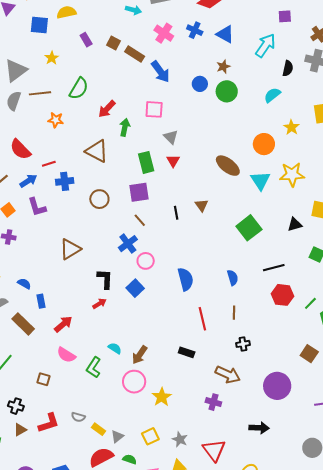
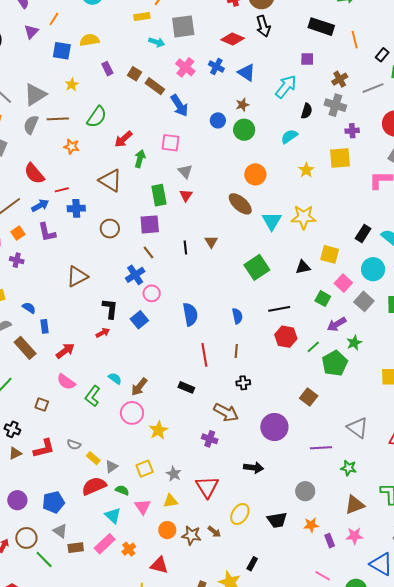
orange circle: (264, 144) -> (255, 174), moved

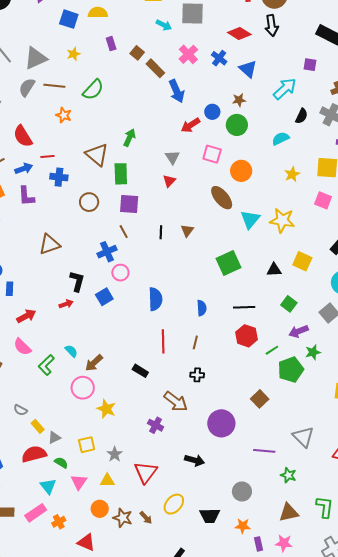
red arrow: (123, 139) -> (190, 125), moved
pink square: (170, 143) -> (212, 154), moved
green rectangle: (159, 195) -> (121, 174), moved
pink square: (343, 283) -> (323, 200), moved, turned -30
yellow star: (158, 430) -> (106, 409), turned -30

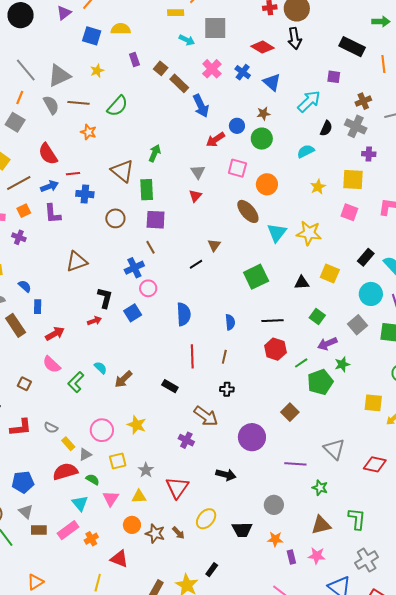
gray semicircle: (27, 87) -> (51, 105), turned 120
black line: (161, 232) -> (196, 264), moved, turned 56
pink circle: (83, 388) -> (102, 430), moved

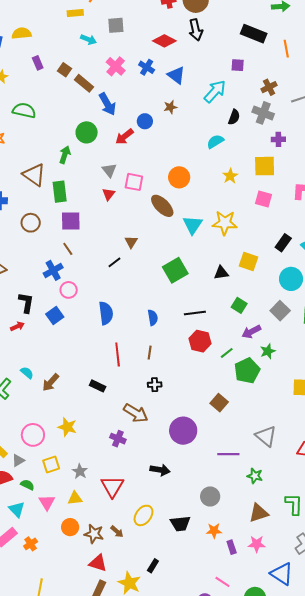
gray square: (215, 28) -> (116, 25), size x0.7
green semicircle: (117, 106) -> (24, 110), turned -115
green circle: (262, 139) -> (87, 132), moved
pink square: (237, 168) -> (134, 182), moved
red triangle: (119, 559) -> (98, 563), moved

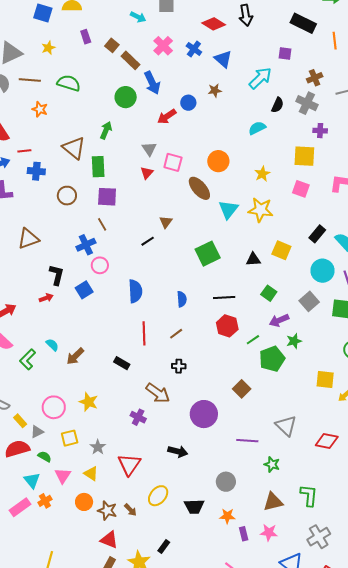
green circle: (87, 132) -> (126, 97), moved
yellow star: (230, 176) -> (262, 174), moved
brown line: (150, 353) -> (176, 334), turned 40
yellow triangle: (75, 498) -> (91, 474), turned 35
orange cross: (31, 544) -> (45, 501), moved

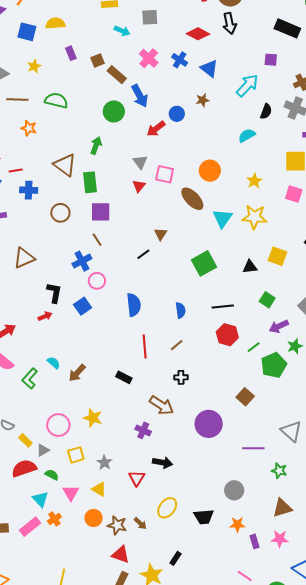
brown square: (112, 45) -> (97, 61), turned 32
black arrow: (178, 451) -> (163, 463), moved
red triangle: (129, 464) -> (137, 478), size x0.7

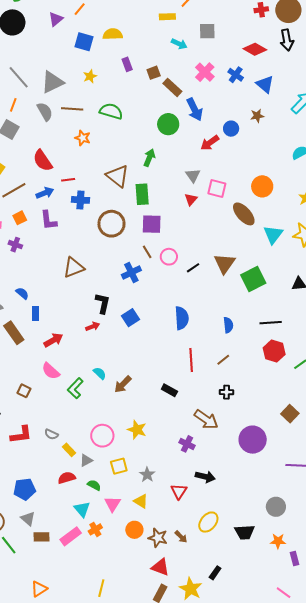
brown circle: (60, 213) -> (111, 224), size x1.4
brown triangle: (160, 234) -> (224, 263), moved, size x1.6
pink circle: (97, 281) -> (169, 257), moved
red semicircle: (24, 468) -> (67, 478), size x0.7

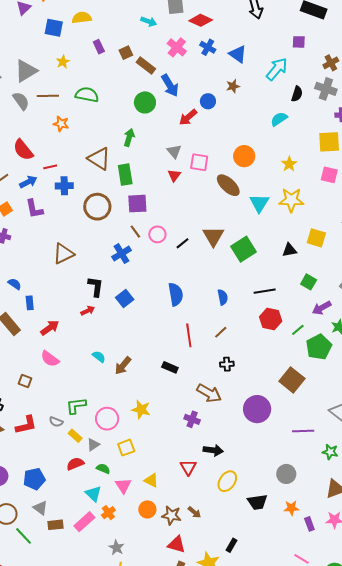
red diamond: (255, 49) -> (201, 20), moved
green L-shape: (75, 388) -> (76, 406), moved, turned 45
brown square: (290, 414) -> (292, 380), size x1.4
gray star: (147, 475) -> (117, 548), moved
yellow ellipse: (208, 522) -> (227, 481), moved

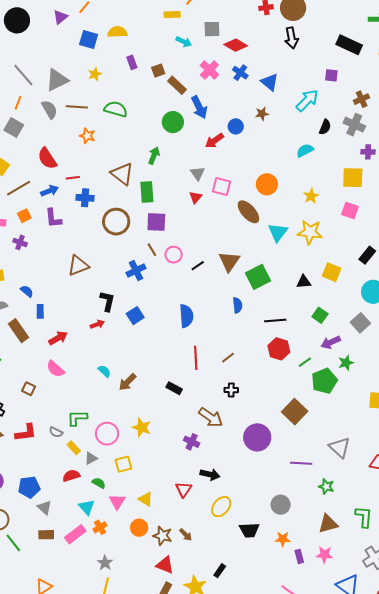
blue semicircle: (223, 297) -> (237, 305), moved
gray triangle: (40, 508) -> (44, 507), moved

